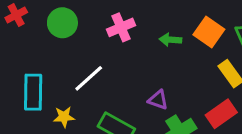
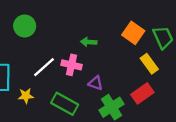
pink cross: (121, 27) -> (72, 65), moved, turned 36
green arrow: (170, 40) -> (89, 42), moved

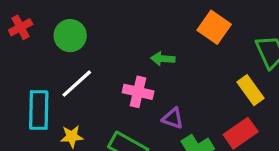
orange square: (133, 33) -> (214, 27), moved
white line: (44, 67) -> (77, 84), moved

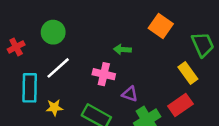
red cross: (21, 27) -> (16, 47), moved

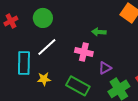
red cross: (16, 47) -> (11, 21), moved
purple triangle: (130, 94) -> (105, 68), turned -48

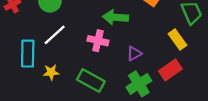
green arrow: (99, 32) -> (115, 17), size x1.5
purple triangle: (105, 68) -> (134, 54), moved

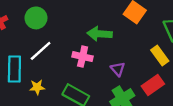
purple triangle: (134, 54) -> (118, 69), turned -42

